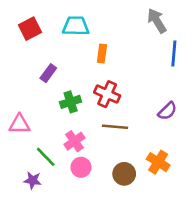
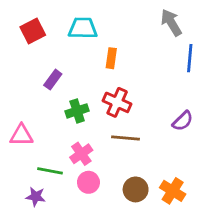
green line: (46, 157) -> (50, 171), turned -35
orange cross: (158, 162) -> (173, 191), moved

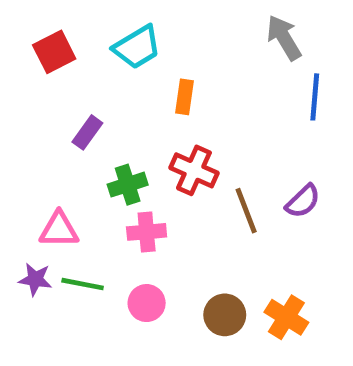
cyan trapezoid: (83, 28) -> (137, 47), turned 148
pink triangle: (21, 135) -> (59, 230), moved
brown line: (126, 138) -> (246, 211), moved, turned 64
pink cross: (81, 154) -> (147, 232), moved, turned 30
purple star: (36, 197) -> (35, 279), moved

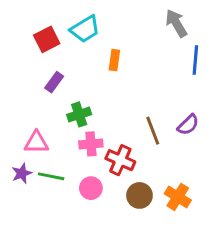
red square: (54, 52) -> (47, 39), moved
red cross: (194, 170) -> (120, 160), moved
purple star: (35, 279) -> (22, 173), turned -30

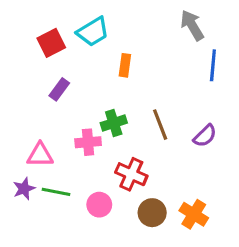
green cross: (79, 114) -> (114, 123), moved
brown line: (153, 131) -> (160, 125), moved
pink cross: (91, 144) -> (88, 142), moved

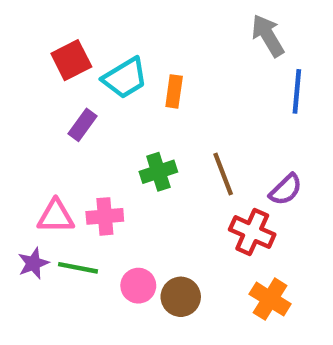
cyan trapezoid: (93, 32) -> (125, 78), moved
pink cross: (88, 142) -> (105, 216), moved
red cross: (131, 174) -> (252, 232), moved
brown circle: (152, 213) -> (181, 297), moved

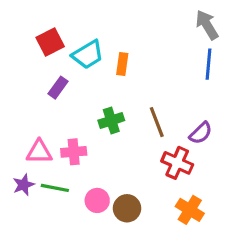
gray arrow: (268, 36) -> (207, 25), moved

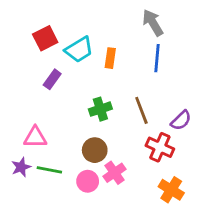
gray arrow: (207, 25) -> (153, 23), moved
blue line: (209, 64) -> (157, 58), moved
pink cross: (74, 152) -> (115, 173), moved, turned -30
brown circle: (127, 208) -> (95, 150), moved

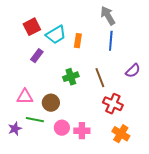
purple semicircle: (181, 120) -> (133, 71), moved
brown circle: (95, 150) -> (51, 103), moved
purple star: (21, 167) -> (15, 129), moved
pink cross: (115, 173) -> (82, 131), moved, turned 35

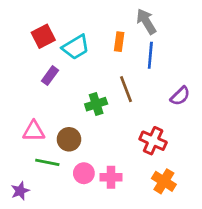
orange rectangle: (78, 41) -> (119, 42), moved
brown line: (100, 78) -> (126, 89), moved
purple star: (15, 129) -> (20, 191), moved

